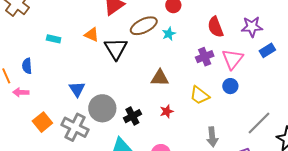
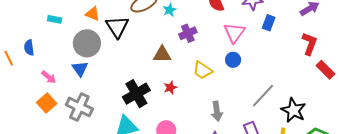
blue rectangle: (267, 50) -> (269, 23), turned -35
purple cross: (205, 57) -> (188, 33), moved
pink arrow: (21, 92) -> (49, 77), moved, turned -140
gray circle: (102, 108) -> (87, 43), moved
black cross: (132, 116) -> (136, 94), size x1.5

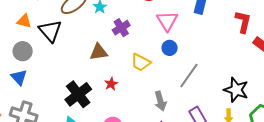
gray circle: (87, 43) -> (23, 51), size x0.7
gray line: (263, 96) -> (189, 76), moved

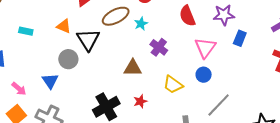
purple cross: (121, 28) -> (159, 47), turned -30
gray circle: (23, 51) -> (68, 59), moved

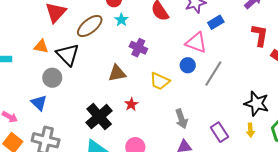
cyan star: (141, 24) -> (121, 20), moved
blue rectangle: (240, 38) -> (216, 22), turned 49
pink triangle: (205, 48) -> (196, 43), moved, turned -35
gray line: (219, 105) -> (213, 73), moved

